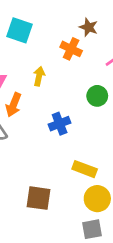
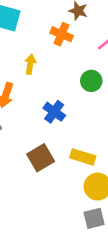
blue cross: (60, 124) -> (54, 112), turned -30
brown square: (38, 198) -> (41, 158), moved, turned -35

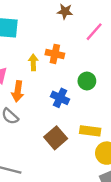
orange cross: (62, 34) -> (55, 54), moved
green circle: (91, 81) -> (87, 81), moved

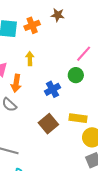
pink line: (94, 32) -> (84, 54), moved
orange cross: (55, 54) -> (32, 25), moved, turned -35
blue cross: (60, 98) -> (53, 89), turned 35

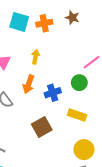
orange arrow: (16, 83) -> (29, 84), moved
yellow rectangle: (78, 118) -> (77, 115), moved

